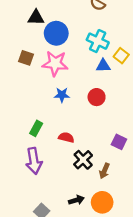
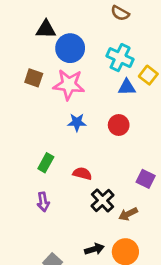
purple arrow: (34, 161) -> (43, 202), size x0.6
brown arrow: (104, 171) -> (128, 214), turned 40

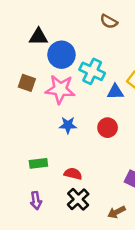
cyan cross: (120, 58) -> (92, 71), moved
green rectangle: (46, 163) -> (38, 163), turned 54
black cross: (102, 201) -> (78, 199), moved

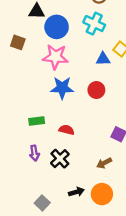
cyan cross: (92, 71) -> (94, 24), moved
brown square: (27, 83) -> (18, 42), moved
blue star: (68, 125) -> (62, 88), size x1.5
black cross: (78, 199) -> (60, 159), moved

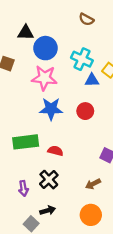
cyan cross: (94, 24) -> (82, 59), moved
green rectangle: (37, 121) -> (26, 142), size x1.6
purple arrow: (34, 153) -> (23, 188), moved
black arrow: (76, 192) -> (48, 210), moved

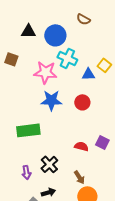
blue circle: (45, 48) -> (55, 35), moved
cyan cross: (82, 59) -> (67, 58), moved
red semicircle: (55, 151) -> (81, 146), moved
brown arrow: (93, 184) -> (79, 177), moved, turned -96

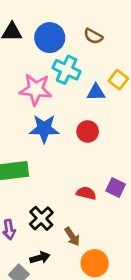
brown semicircle: (83, 19) -> (93, 36), moved
brown arrow: (79, 177) -> (72, 237), moved

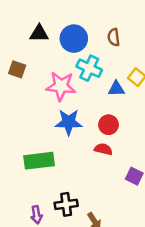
brown semicircle: (93, 36) -> (114, 37), turned 54
red semicircle: (86, 193) -> (103, 149), moved
black cross: (41, 218) -> (66, 204), turned 35

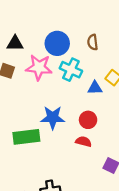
black triangle: (39, 33) -> (15, 43), moved
pink star: (61, 86) -> (39, 67), moved
green rectangle: (39, 161) -> (26, 137), moved

